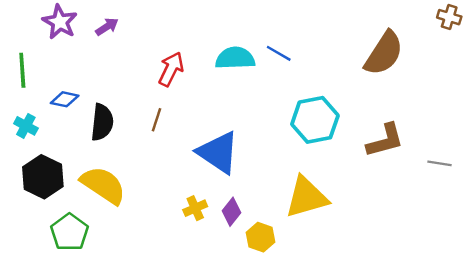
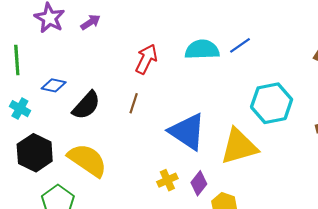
blue line: (279, 53) -> (240, 45), turned -65
black semicircle: (102, 122) -> (86, 105), turned 36
yellow triangle: (306, 197) -> (239, 146), moved

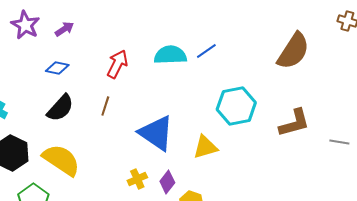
blue diamond: (54, 85) -> (57, 68), moved
yellow triangle: (239, 146) -> (205, 147), size x0.7

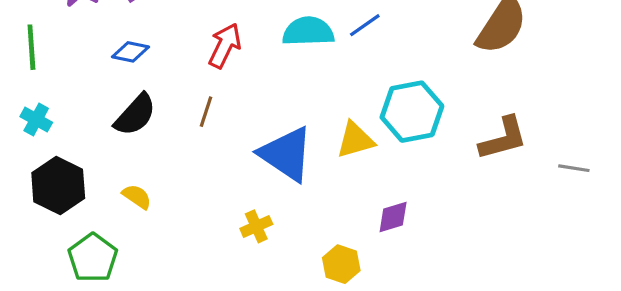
yellow triangle: (205, 147) -> (355, 140), moved
yellow semicircle: (61, 160) -> (137, 197), size x0.5
purple diamond: (167, 182) -> (393, 217), moved, turned 35

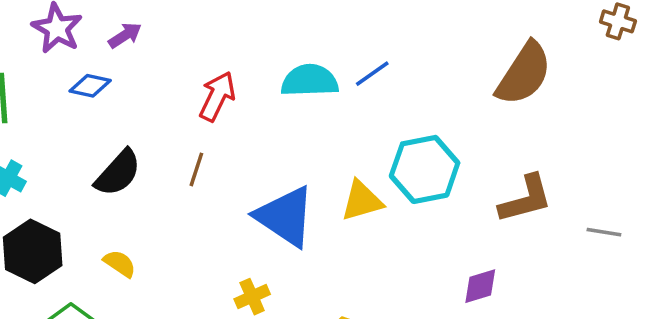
blue diamond: (131, 52) -> (90, 86), moved
purple diamond: (393, 217) -> (480, 286), moved

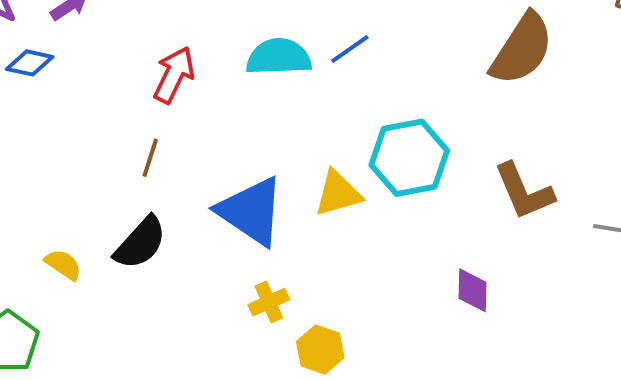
black semicircle: (118, 173) -> (140, 243), moved
brown L-shape: (526, 199) -> (524, 191), turned 82
purple diamond: (480, 286) -> (472, 290), turned -72
yellow cross: (252, 297) -> (269, 302), moved

